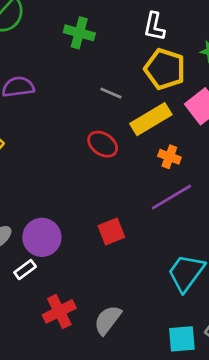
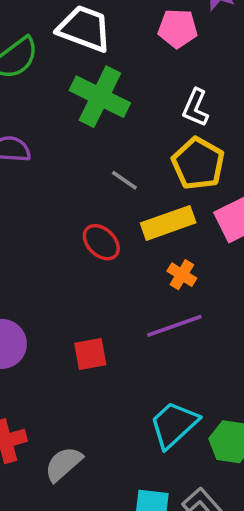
green cross: (79, 33) -> (100, 97), size x1.5

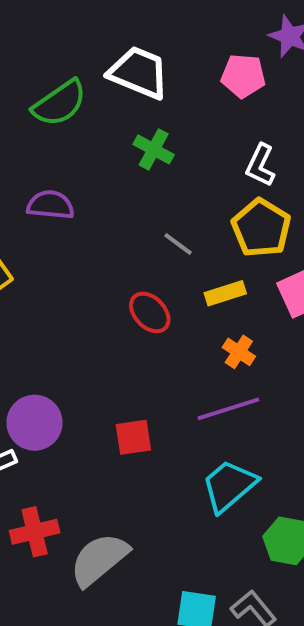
green cross: (100, 97) -> (154, 149), size x0.6
yellow rectangle: (168, 223) -> (225, 293), size x0.7
cyan trapezoid: (174, 425) -> (229, 486), moved
gray semicircle: (63, 464) -> (99, 559), size x1.4

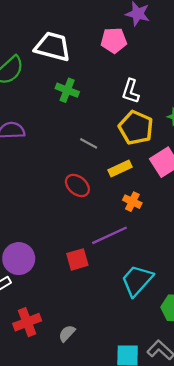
purple line: (228, 409) -> (110, 235), moved
gray semicircle: (99, 559) -> (67, 333), size x0.5

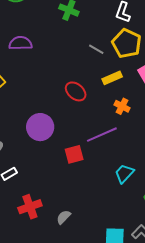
gray line: (89, 143) -> (96, 49), moved
purple circle: (19, 259) -> (40, 127), moved
cyan trapezoid: (137, 280) -> (124, 173), size x0.7

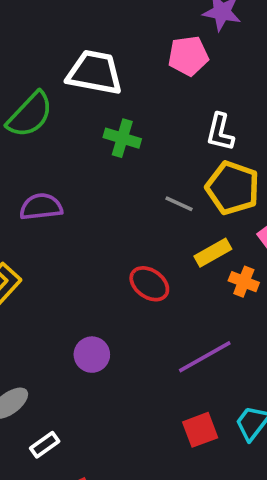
orange cross: (122, 106) -> (244, 282), moved
purple circle: (40, 127) -> (92, 355), size x0.7
red square: (74, 154) -> (200, 430), moved

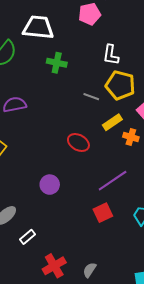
red square: (200, 430) -> (103, 213), moved

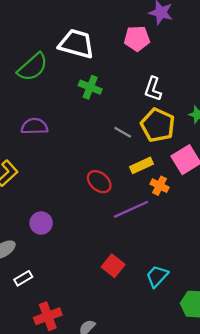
purple line: (113, 181) -> (131, 209), moved
purple circle: (50, 185) -> (41, 223), moved
red square: (103, 213) -> (113, 266), turned -36

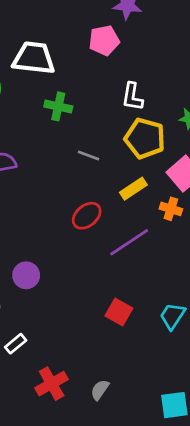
gray line: (123, 132) -> (88, 155), moved
red ellipse: (99, 182) -> (87, 216), turned -70
orange cross: (160, 186) -> (171, 209), moved

